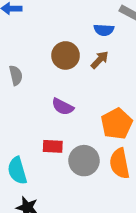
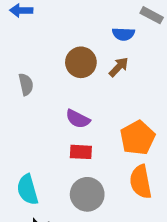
red rectangle: (53, 146) -> (81, 152), moved
gray circle: (84, 161) -> (87, 194), moved

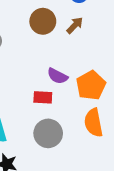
purple semicircle: (78, 119) -> (57, 76), moved

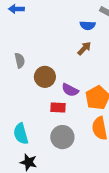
brown circle: (43, 21) -> (45, 77), moved

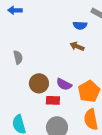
brown arrow: (84, 48) -> (77, 46), turned -112
brown circle: (45, 77) -> (39, 83), moved

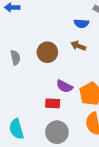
brown circle: (39, 83) -> (47, 52), moved

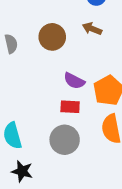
red rectangle: (53, 103) -> (70, 107), moved

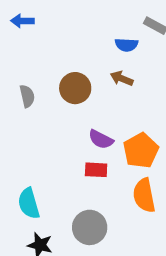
gray circle: (65, 140) -> (90, 227), moved

